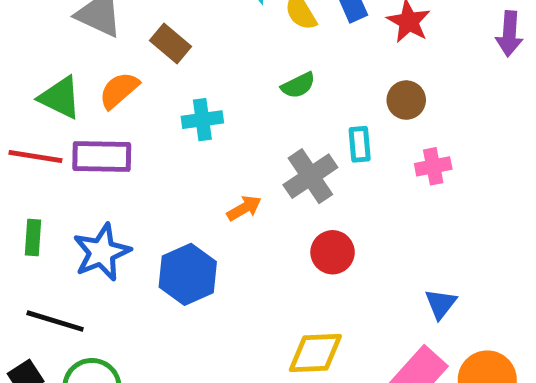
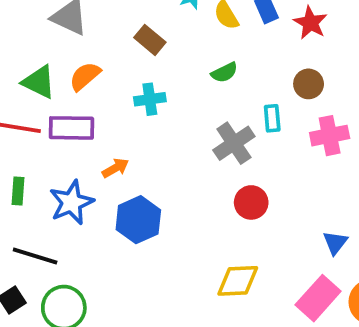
brown rectangle: (170, 44) -> (150, 40), moved
pink cross: (433, 166) -> (330, 136), size x1.4
orange arrow: (244, 208) -> (115, 168), moved

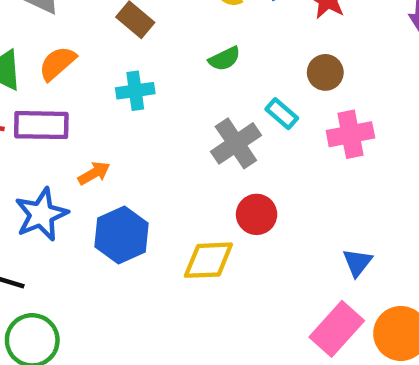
cyan rectangle: (272, 118) -> (282, 114), turned -44
yellow diamond: (238, 281) -> (208, 260), moved

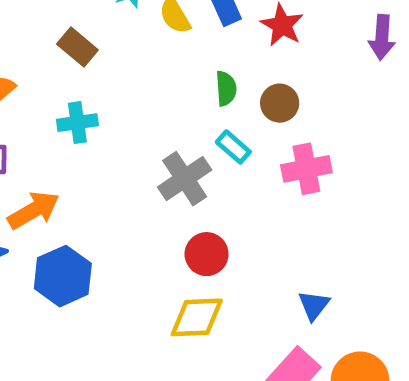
green semicircle: (225, 59) -> (226, 88), moved, turned -68
orange arrow: (94, 173) -> (34, 210), size x1.5
yellow diamond: (208, 260) -> (197, 317), moved

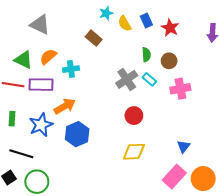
brown rectangle: (77, 47) -> (94, 38), moved
cyan cross: (77, 123) -> (71, 69), moved
gray cross: (185, 179) -> (127, 79), moved
red circle: (207, 254) -> (134, 116), moved

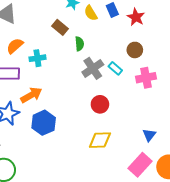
green semicircle: (146, 55) -> (79, 44), moved

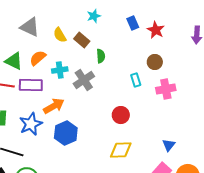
yellow semicircle: (91, 13) -> (60, 35), moved
gray cross: (93, 68) -> (84, 80), moved
cyan rectangle: (115, 68) -> (136, 80), turned 32

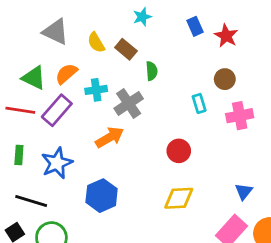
purple rectangle: (31, 85) -> (57, 110), turned -50
orange arrow: (54, 106) -> (110, 137), moved
blue hexagon: (66, 133) -> (102, 196), moved

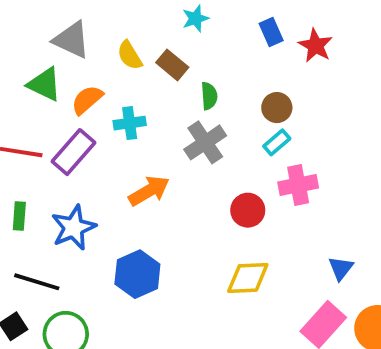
green triangle: (34, 78) -> (44, 84), moved
brown circle: (225, 79) -> (277, 108), moved
gray cross: (129, 103) -> (205, 142), moved
cyan rectangle: (199, 103) -> (277, 142), turned 66
pink cross: (240, 116) -> (298, 185), moved

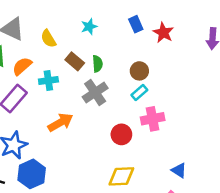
cyan star: (195, 18) -> (89, 27), moved
brown rectangle: (172, 65) -> (75, 61), moved
blue triangle: (341, 268) -> (179, 170), turned -35
blue hexagon: (137, 274) -> (32, 174), moved

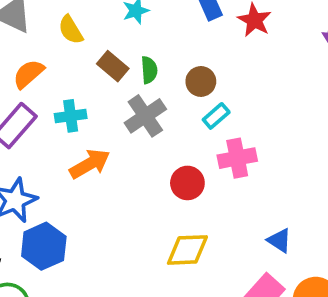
brown circle: (139, 71) -> (201, 81), moved
cyan cross: (48, 81) -> (71, 116), moved

